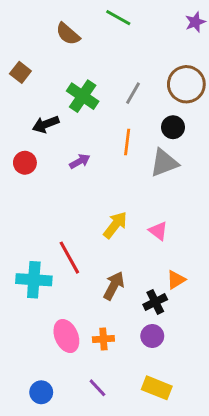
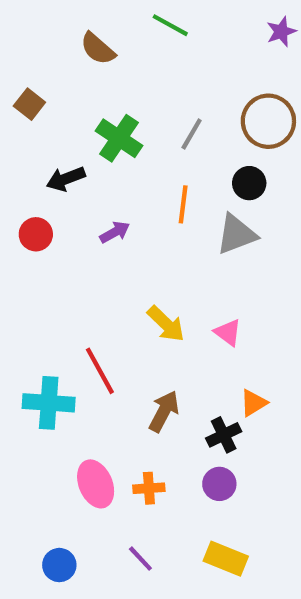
yellow arrow: (115, 225) -> (166, 324), turned 96

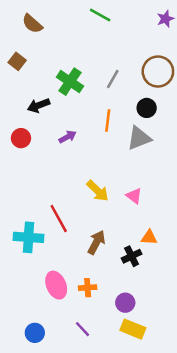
brown semicircle: (98, 49) -> (32, 24), moved
orange triangle: (253, 403) -> (149, 237), turned 36
purple circle: (219, 484) -> (125, 303), moved

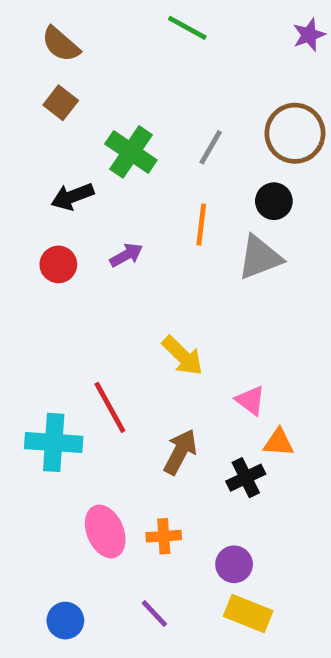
brown square: (17, 61) -> (61, 103), moved
red circle: (21, 138) -> (58, 264), moved
pink triangle: (134, 196) -> (250, 400), moved

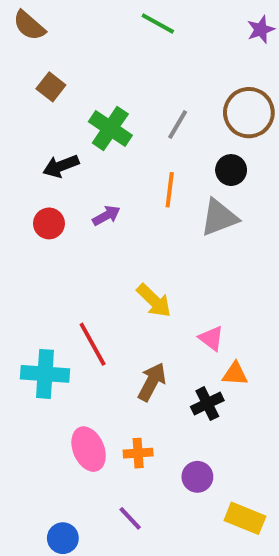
brown semicircle: (61, 44) -> (29, 26), moved
yellow rectangle: (248, 614) -> (245, 518), moved
blue circle: (65, 621) -> (63, 538), moved

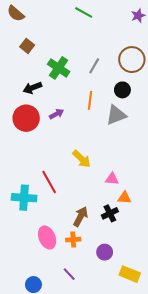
red circle: (49, 223) -> (26, 118), size x1.6
pink triangle: (211, 338) -> (112, 179), turned -32
brown arrow: (152, 382) -> (81, 217), moved

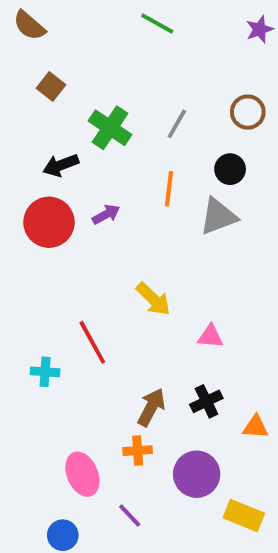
brown circle: (132, 60) -> (248, 112), size x0.7
cyan cross: (24, 198) -> (45, 372), size x0.6
orange triangle: (125, 198) -> (256, 427), moved
pink ellipse: (47, 237) -> (82, 474), moved
purple circle: (105, 252) -> (197, 474), size x1.5

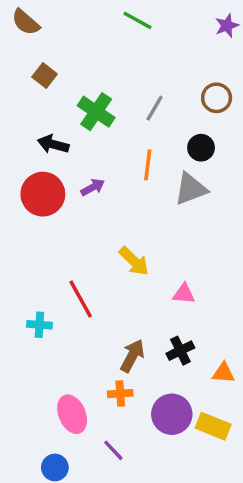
black arrow: (61, 165) -> (53, 144), turned 36
yellow rectangle: (244, 516) -> (213, 426), moved

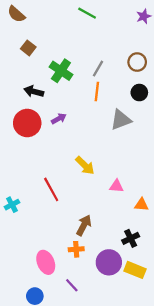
black circle: (201, 148) -> (139, 93), moved
orange line: (148, 165) -> (97, 91), moved
cyan cross: (39, 325) -> (12, 205), moved, turned -32
black cross: (180, 351) -> (131, 238), moved
orange triangle: (223, 373) -> (142, 205), moved

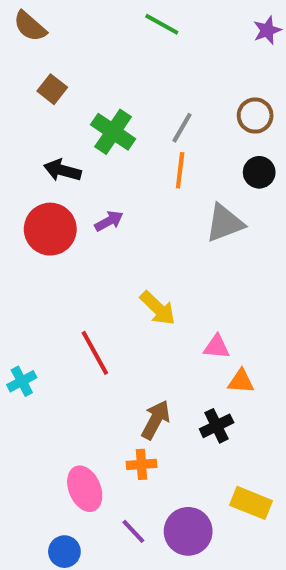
orange triangle: (142, 205) -> (241, 381), moved
black cross: (131, 238) -> (217, 426), moved
purple circle: (109, 262) -> (188, 531), moved

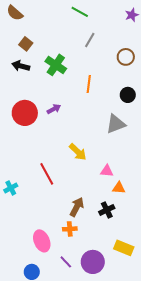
gray line: (182, 128) -> (90, 40), moved
black arrow: (62, 170) -> (21, 66), moved
black circle: (259, 172) -> (128, 95), moved
gray triangle: (225, 223) -> (116, 124), moved

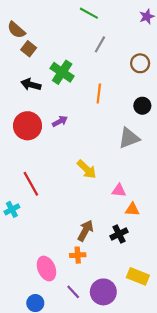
brown semicircle: (15, 13) -> (16, 30), moved
black arrow: (21, 66) -> (31, 85), moved
red line: (47, 174) -> (31, 184), moved

